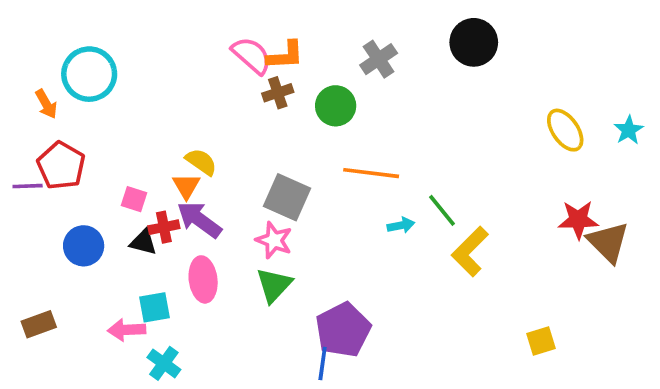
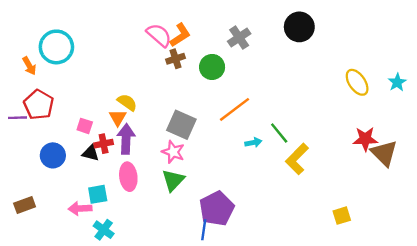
orange L-shape: (285, 55) -> (180, 35), turned -30
orange line: (371, 173) -> (234, 109), turned -44
purple arrow: (199, 220) -> (126, 139), turned 56

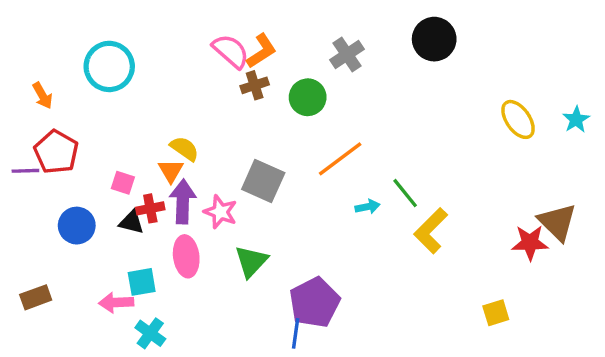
cyan circle: (56, 47) -> (109, 66), moved
red star: (365, 139) -> (530, 243), moved
pink star: (173, 152) -> (220, 212), moved

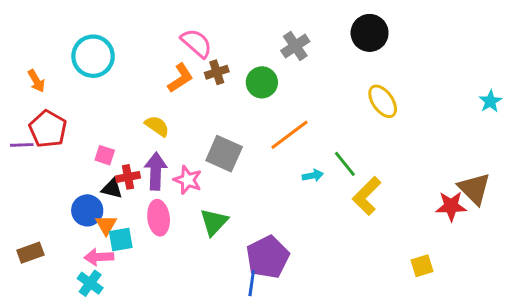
orange L-shape: (261, 51) -> (180, 78), moved
yellow ellipse: (518, 119) -> (383, 101), moved
orange triangle: (171, 171) -> (106, 225), moved
blue circle: (77, 226) -> (87, 210), moved
cyan cross: (150, 333) -> (90, 283), moved

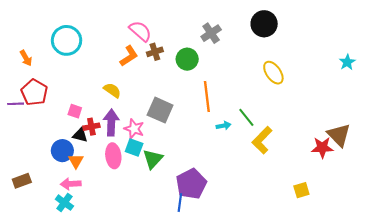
cyan star: (490, 101) -> (347, 62), moved
orange line: (290, 135) -> (207, 97), turned -60
cyan square: (121, 240) -> (134, 147), moved, turned 30

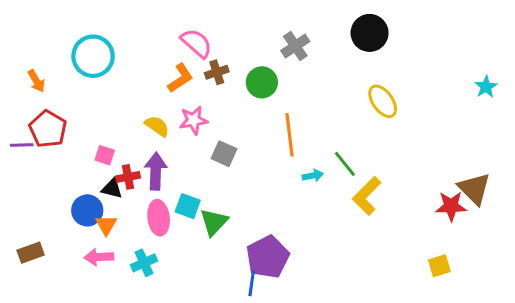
gray square: (160, 110) -> (224, 154), size x0.7
pink star: (134, 129) -> (193, 120), moved, turned -30
yellow square: (301, 190) -> (439, 266), moved
cyan cross: (64, 203) -> (144, 263), moved, turned 30

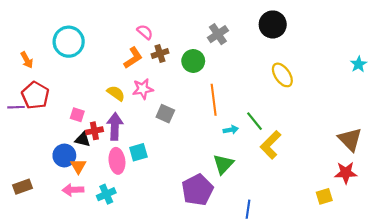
pink semicircle: (196, 43) -> (145, 32), size x0.7
cyan square: (188, 206) -> (138, 152), turned -36
red star: (451, 206) -> (346, 173), moved
green triangle: (214, 222) -> (223, 164), moved
blue line: (252, 283) -> (248, 209), moved

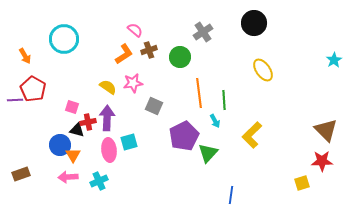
green line: (254, 121) -> (224, 100), moved, turned 36
cyan arrow: (231, 130) -> (215, 121), turned 72
purple pentagon: (198, 190) -> (184, 136), moved

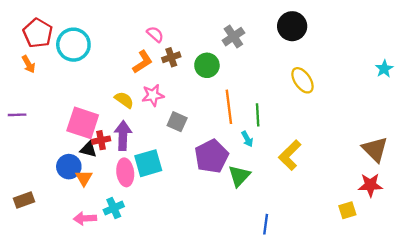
red pentagon: (33, 89) -> (38, 33), moved
pink square: (72, 107) -> (83, 123), size x2.0
cyan square: (129, 142) -> (148, 163), size x1.4
pink arrow: (68, 177) -> (85, 218), moved

